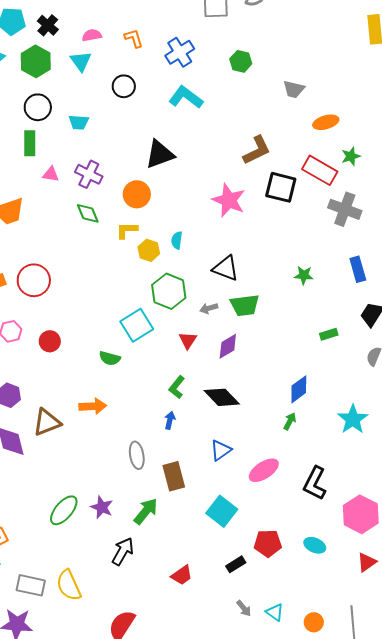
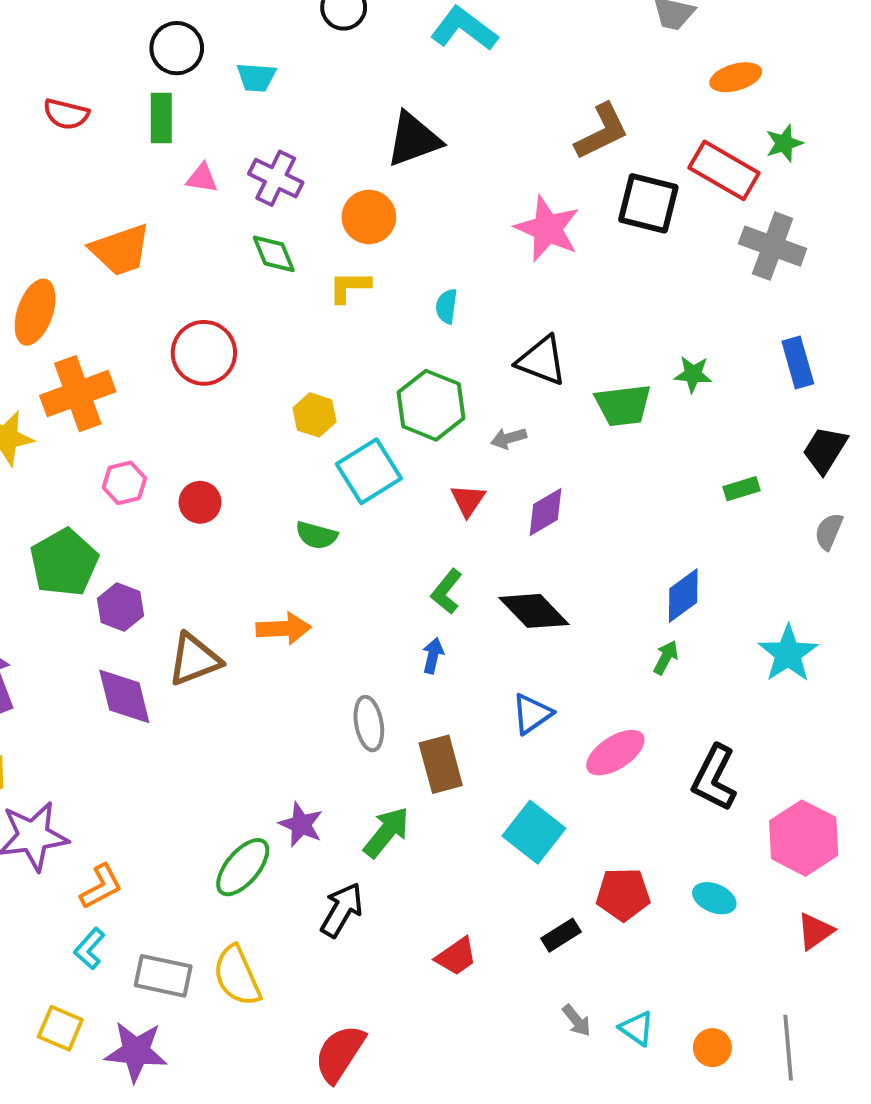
yellow hexagon: (149, 250) -> (315, 415), moved
red circle: (34, 280) -> (204, 353), moved
green trapezoid: (245, 305) -> (623, 405), moved
green ellipse: (64, 510) -> (243, 867), moved

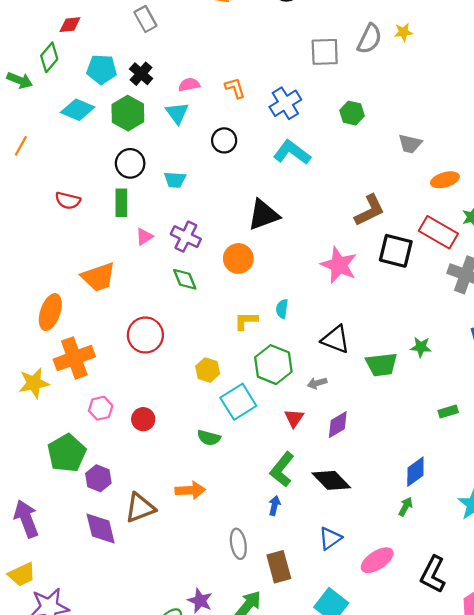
pink triangle: (202, 178) -> (144, 237), turned -42
yellow L-shape: (349, 287) -> (246, 321), moved
green L-shape: (447, 592) -> (282, 469), size x1.4

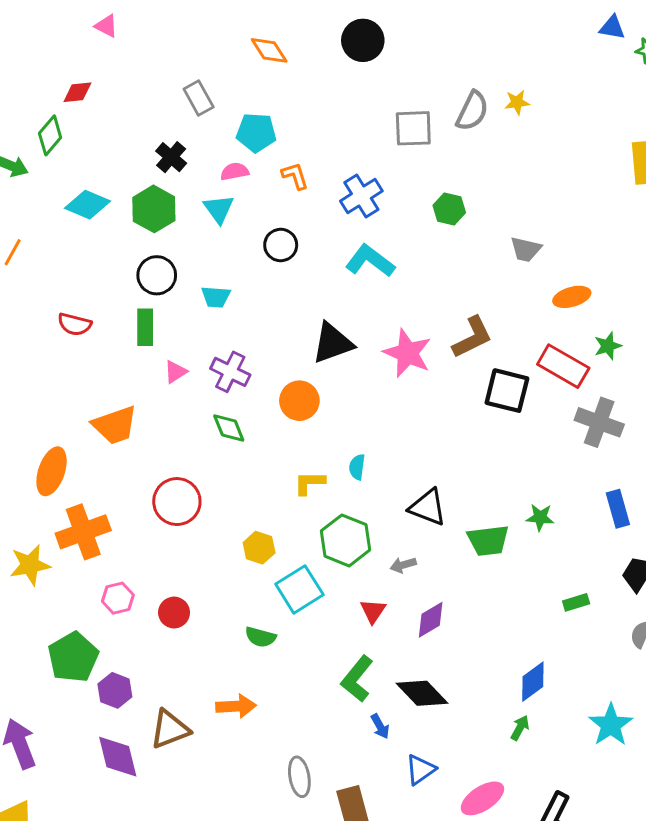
gray rectangle: (145, 19) -> (199, 98), moved
cyan pentagon: (102, 69) -> (256, 133), moved
pink star: (339, 265) -> (407, 353), moved
blue arrow: (274, 506) -> (380, 726), moved, turned 138

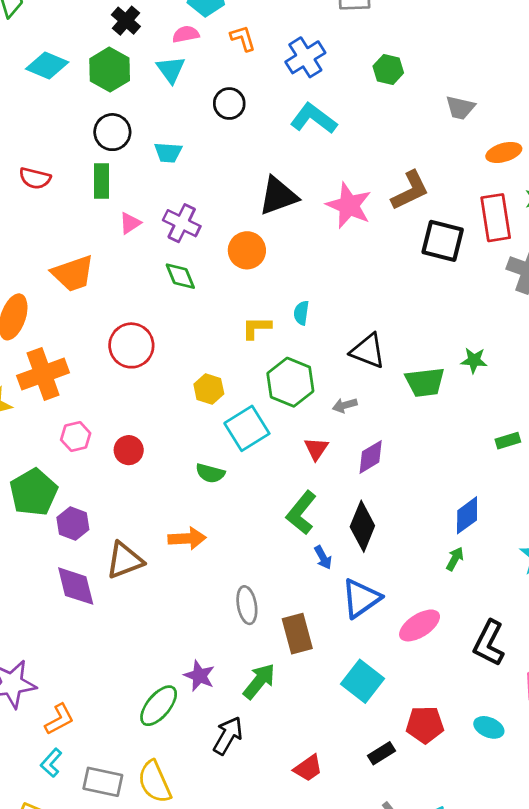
red rectangle: (563, 366) -> (496, 218), turned 51
black diamond: (422, 693) -> (362, 526), turned 66
blue triangle: (420, 770) -> (361, 598), size x1.4

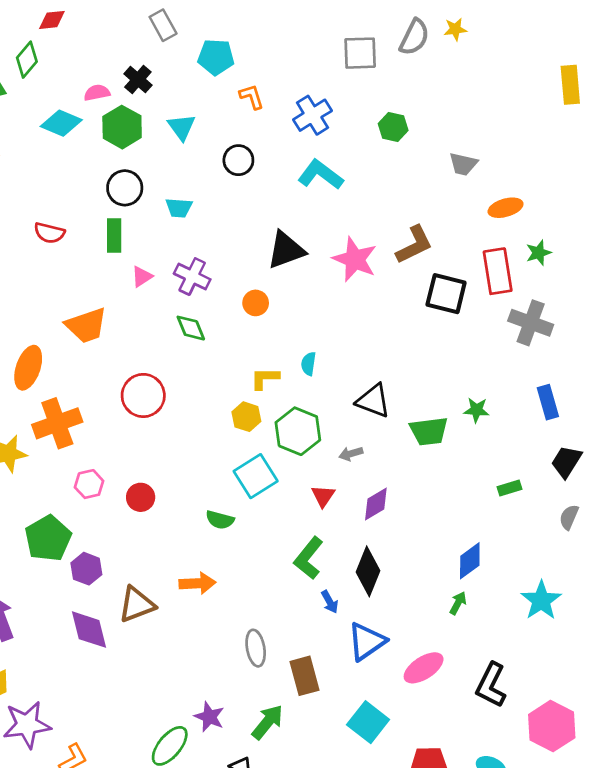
pink semicircle: (186, 34) -> (97, 93), moved
orange circle: (247, 250) -> (256, 303), size x0.7
yellow hexagon: (209, 389) -> (246, 417), moved

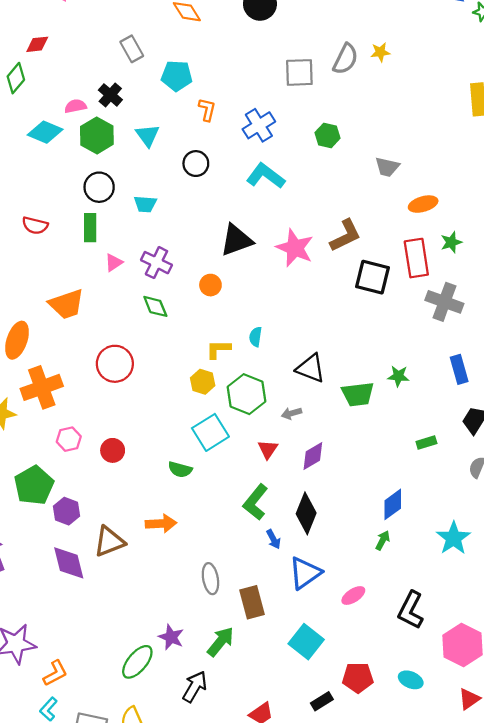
orange L-shape: (252, 97) -> (207, 110), turned 30
pink ellipse: (424, 668) -> (353, 596), size x0.7

